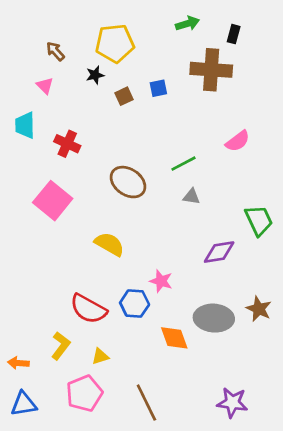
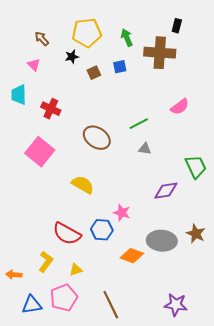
green arrow: (187, 24) -> (127, 38), moved, turned -96
orange diamond: (174, 338) -> (132, 256), turned -50
blue triangle: (24, 404) -> (32, 305), moved

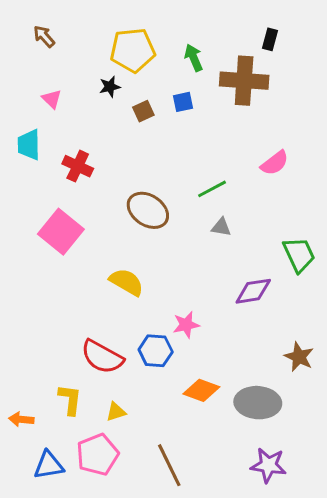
brown arrow: (42, 39) -> (44, 36), moved
pink star: (122, 213) -> (186, 325), turned -30
gray ellipse: (162, 241) -> (258, 403), moved
yellow L-shape: (46, 262) -> (70, 400), turned -30

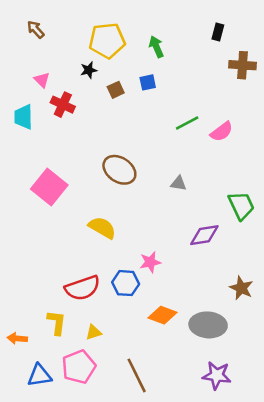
brown cross: (244, 81) -> (243, 65), moved, size x0.7
red cross: (78, 166) -> (63, 105), moved
green line: (212, 189) -> (187, 123), moved
red semicircle: (102, 357) -> (82, 288), turned -48

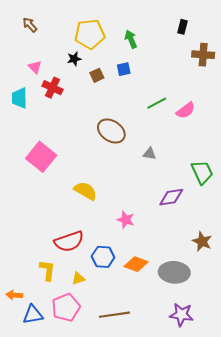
brown ellipse: (119, 170) -> (111, 131), moved
pink star: (150, 262) -> (126, 220), turned 30
blue hexagon: (126, 283) -> (103, 257), moved
orange arrow: (17, 338) -> (14, 295), moved
brown line: (137, 375) -> (114, 315), turned -72

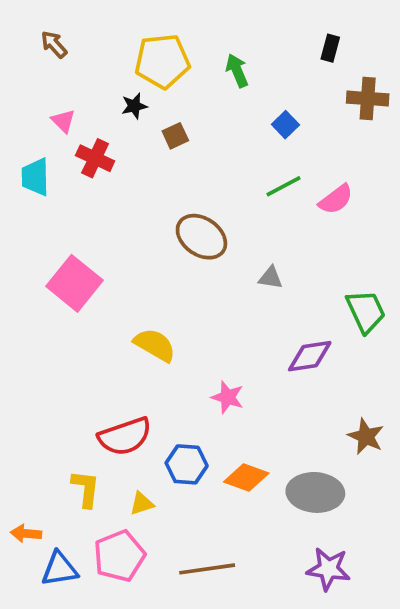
blue square: (124, 69) -> (285, 125), moved, turned -32

